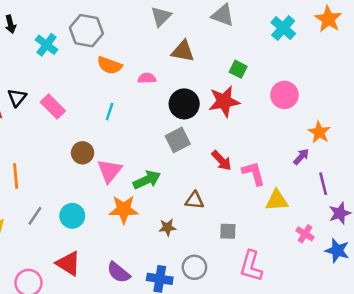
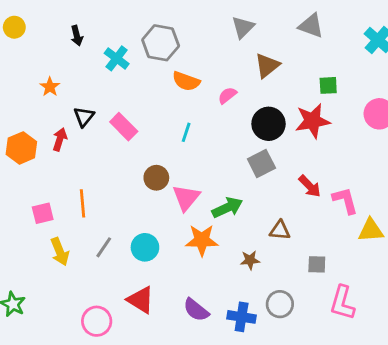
brown triangle: (183, 51) -> (267, 66), turned -50
green square: (238, 69) -> (328, 85), turned -30
pink semicircle: (147, 78) -> (227, 95), turned -36

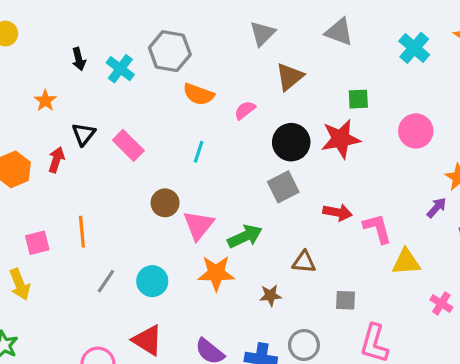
black arrow: (77, 36) -> (79, 59), moved
red arrow: (310, 186) -> (338, 212), turned -35
yellow arrow: (60, 252) -> (20, 284), moved

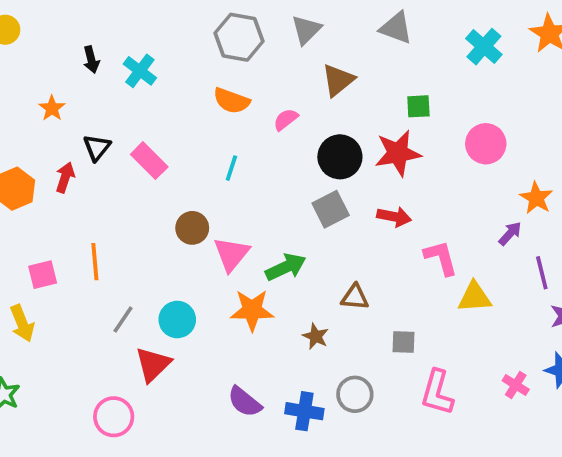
gray hexagon: (170, 51) -> (239, 37), moved
red arrow: (338, 212) -> (394, 217), moved
brown star: (270, 295) -> (316, 336), turned 30
pink cross: (441, 303) -> (516, 385), moved
red triangle: (147, 340) -> (153, 364), moved, turned 44

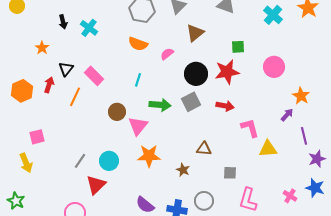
orange line: (95, 262) -> (75, 97), moved, turned 30
green arrow: (286, 267) -> (160, 105), moved, turned 30

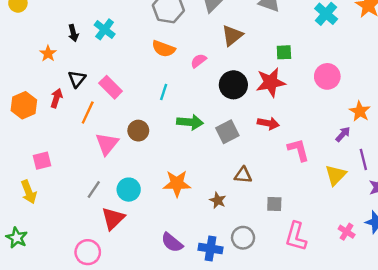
black arrow: (63, 22) -> (73, 33), moved
gray square: (191, 102) -> (227, 132), moved
pink triangle: (138, 126) -> (107, 144), moved
yellow triangle: (268, 149) -> (336, 175), moved, turned -42

